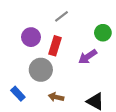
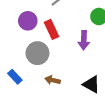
red rectangle: (55, 46) -> (51, 29), turned -42
purple arrow: (88, 57) -> (84, 40), turned -54

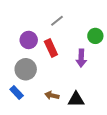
gray circle: (37, 53) -> (26, 69), moved
black triangle: (91, 84) -> (76, 100), moved, turned -30

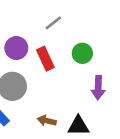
green circle: (95, 36) -> (82, 53), moved
purple arrow: (81, 58) -> (98, 88), moved

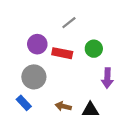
red rectangle: (45, 59) -> (62, 53), turned -54

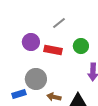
gray circle: (34, 77) -> (36, 79), moved
blue rectangle: (24, 103) -> (19, 94), turned -64

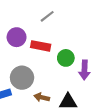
green circle: (81, 46) -> (66, 58), moved

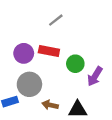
purple circle: (17, 37) -> (24, 53), moved
purple arrow: (84, 70) -> (95, 76), turned 30

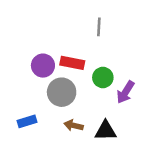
gray line: (56, 20) -> (99, 27), moved, turned -49
gray circle: (29, 84) -> (62, 92), moved

